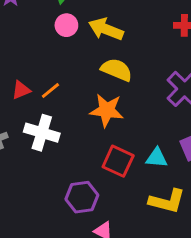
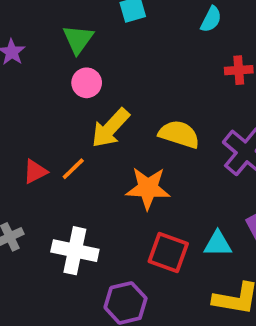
yellow arrow: (106, 29) -> (110, 128), moved, turned -64
yellow semicircle: (117, 70) -> (179, 134), moved
white cross: (42, 133) -> (75, 251), moved

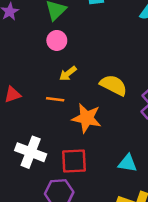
yellow arrow: (110, 128) -> (68, 74), size x0.6
orange line: (73, 169) -> (55, 99), moved, turned 42
red square: (168, 253) -> (74, 161), moved, turned -32

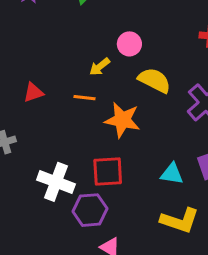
pink circle: (57, 40) -> (129, 44), moved
white cross: (31, 152) -> (56, 182), moved

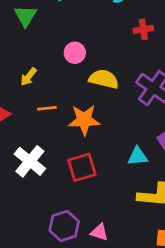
yellow arrow: (100, 67) -> (29, 77), moved
white cross: (56, 182) -> (30, 161), moved, turned 32
purple hexagon: (90, 210) -> (64, 226), moved

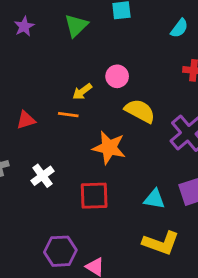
yellow arrow: (29, 77) -> (82, 92), moved
orange line: (47, 108) -> (68, 115), moved
white cross: (30, 161) -> (42, 176), size x0.7

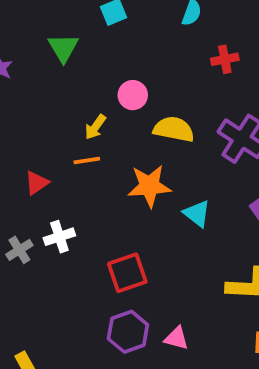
white cross: (42, 176) -> (59, 237), moved, turned 35
red square: (94, 196) -> (127, 273), moved
cyan triangle: (154, 199) -> (197, 214), moved, turned 45

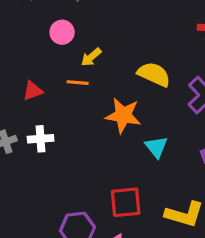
pink circle: (133, 95) -> (62, 32), moved
red square: (127, 273) -> (126, 202), moved

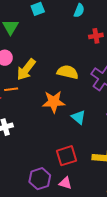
yellow arrow: (91, 57) -> (26, 69), size x1.6
orange line: (78, 83) -> (11, 89), moved

